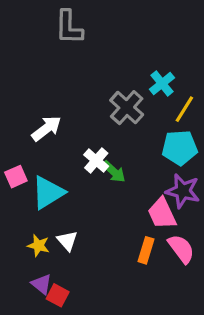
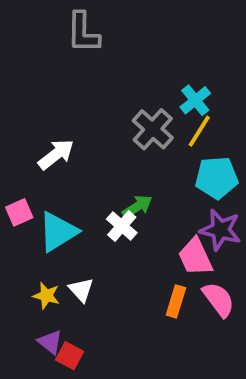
yellow line: (184, 109) -> (199, 131), moved
white cross: (96, 160) -> (122, 226), moved
green arrow: (114, 172) -> (137, 207), turned -75

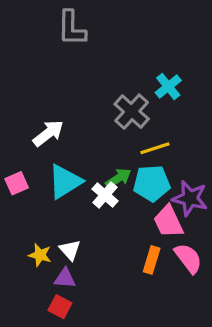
yellow line: (199, 131) -> (155, 148), moved, turned 40
cyan pentagon: (217, 178) -> (152, 183), moved
cyan triangle: (58, 232) -> (65, 182), moved
purple triangle: (50, 342) -> (65, 278), moved, turned -35

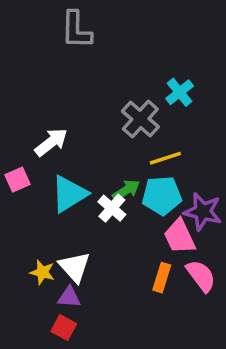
pink square: (17, 183) -> (17, 180), moved
white triangle: (70, 250) -> (74, 267), size x1.4

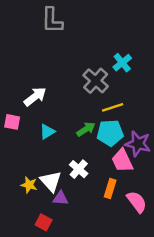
pink square: (17, 180) -> (12, 122), turned 35
cyan triangle: (69, 194) -> (47, 132), size x0.6
white cross: (112, 208) -> (79, 169), moved
pink semicircle: (201, 276) -> (137, 202), moved
purple triangle: (69, 297) -> (61, 198), moved

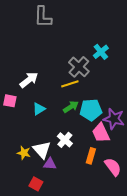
yellow line: (113, 107) -> (70, 84), moved

